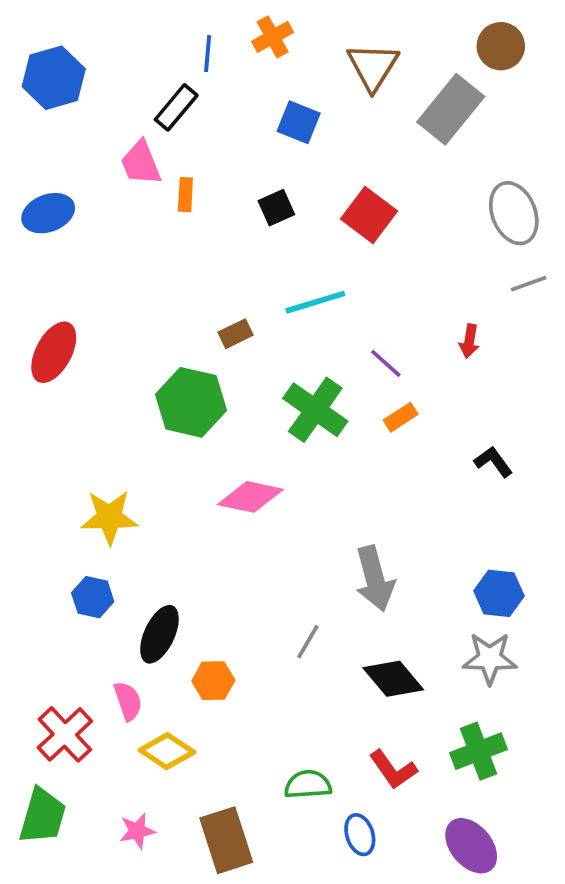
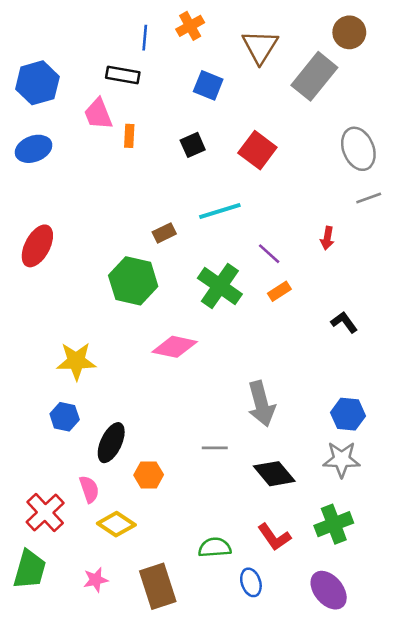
blue hexagon: (54, 78) -> (37, 83), moved
black rectangle: (176, 107) -> (123, 75), turned 60
gray line: (308, 642) -> (215, 448), turned 60

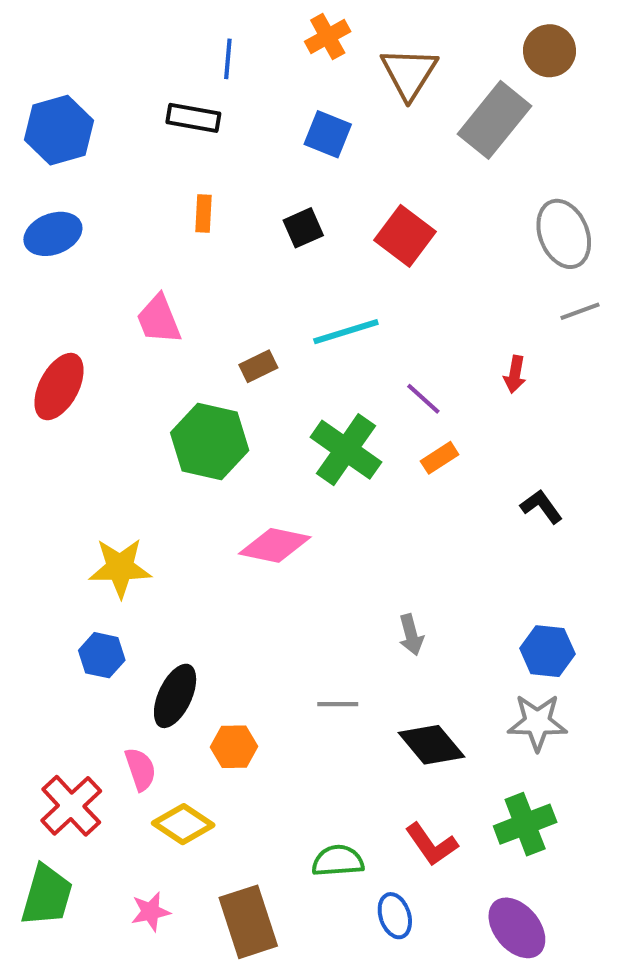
orange cross: (190, 26) -> (328, 37), moved
pink trapezoid: (98, 114) -> (159, 319), moved
gray arrow: (261, 404) -> (411, 635), size x0.6

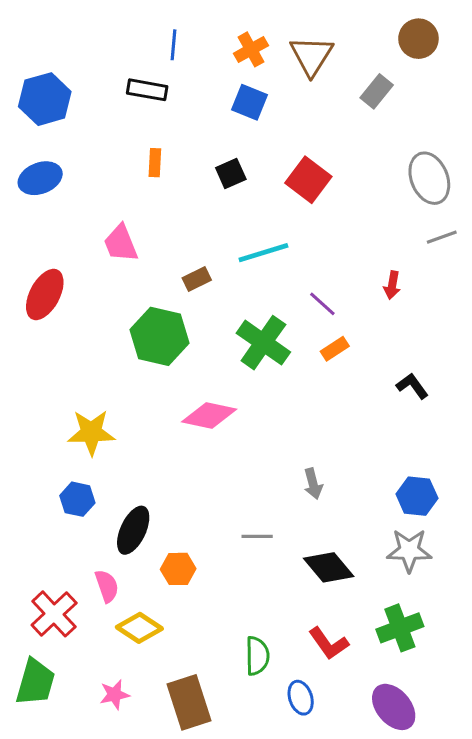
orange cross: (328, 37) -> (251, 49), moved
gray rectangle: (495, 120) -> (377, 91), size x0.6
green semicircle: (338, 861) -> (257, 656), turned 93

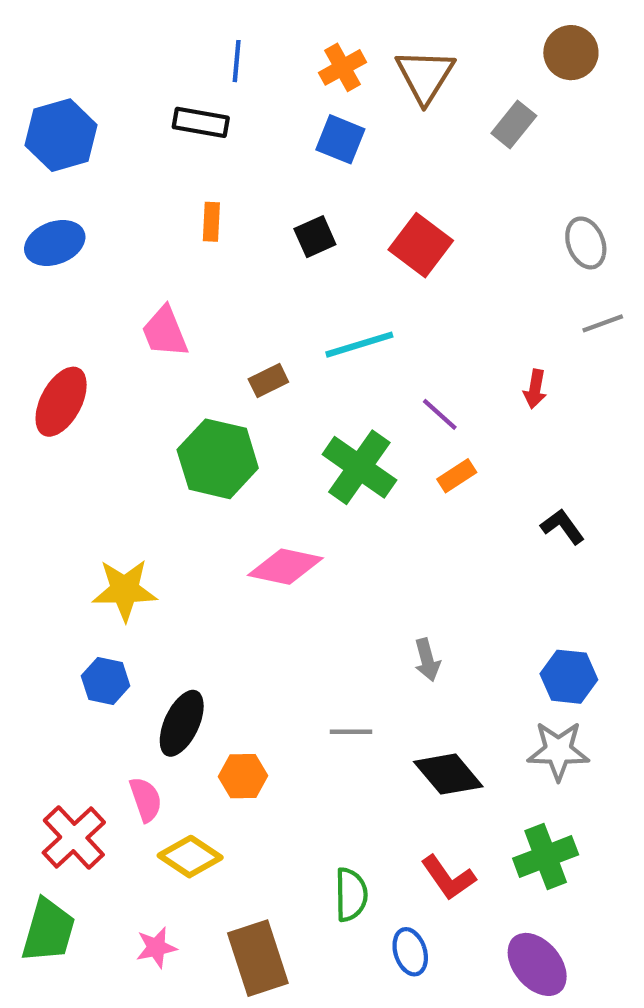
gray ellipse: (429, 178) -> (586, 243), size x0.7

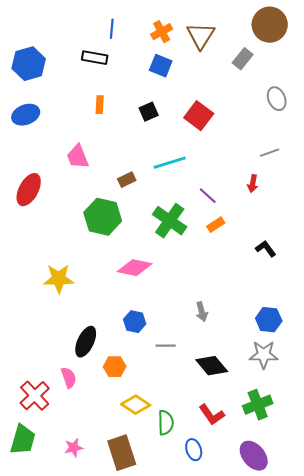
brown circle: (571, 53) -> (270, 25), size x1.4
gray ellipse: (586, 243) -> (277, 99), moved
gray line: (603, 323) -> (270, 153), moved
blue hexagon: (106, 681) -> (135, 322), moved
yellow diamond: (190, 857) -> (136, 405), moved

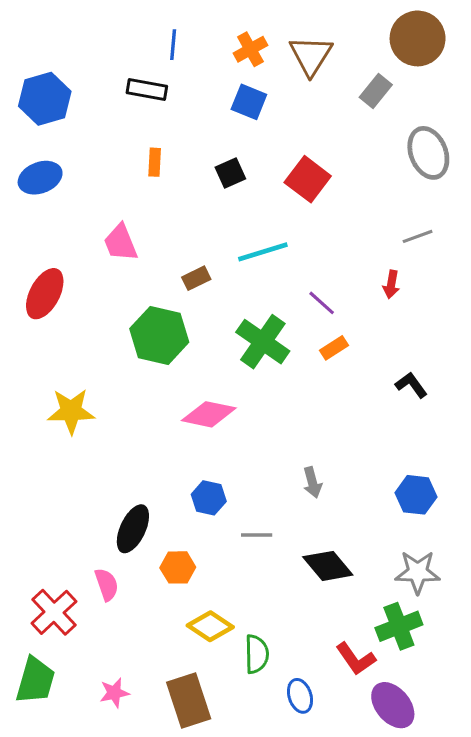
gray ellipse: (277, 99) -> (428, 153), size x1.4
yellow star: (59, 279) -> (71, 411), moved
gray star: (264, 355) -> (418, 572), moved
red L-shape: (212, 415) -> (356, 659), moved

